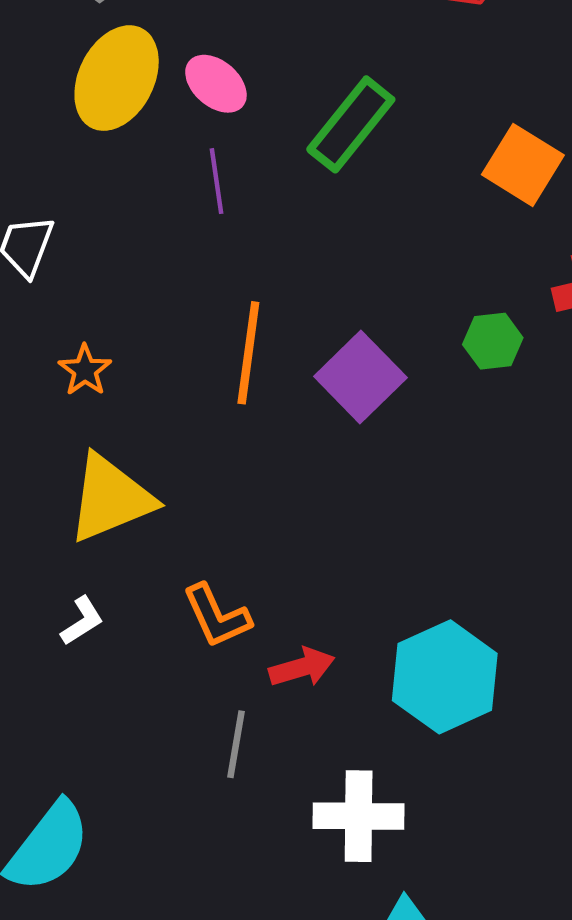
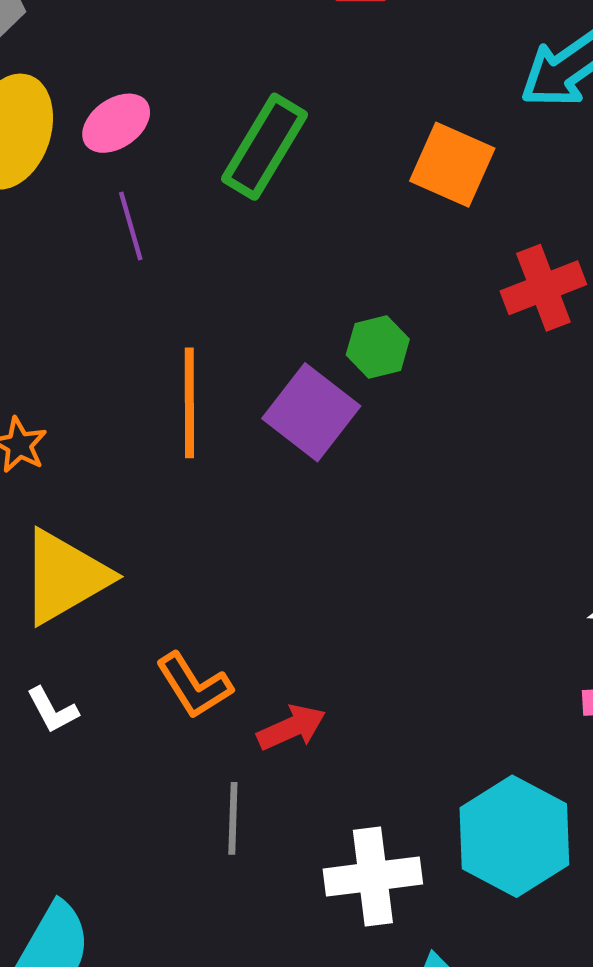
pink ellipse: (216, 84) -> (116, 123), turned -68
green hexagon: (493, 341) -> (378, 347), moved
white L-shape: (82, 621) -> (52, 710), turned 102
cyan hexagon: (445, 677) -> (514, 836), moved

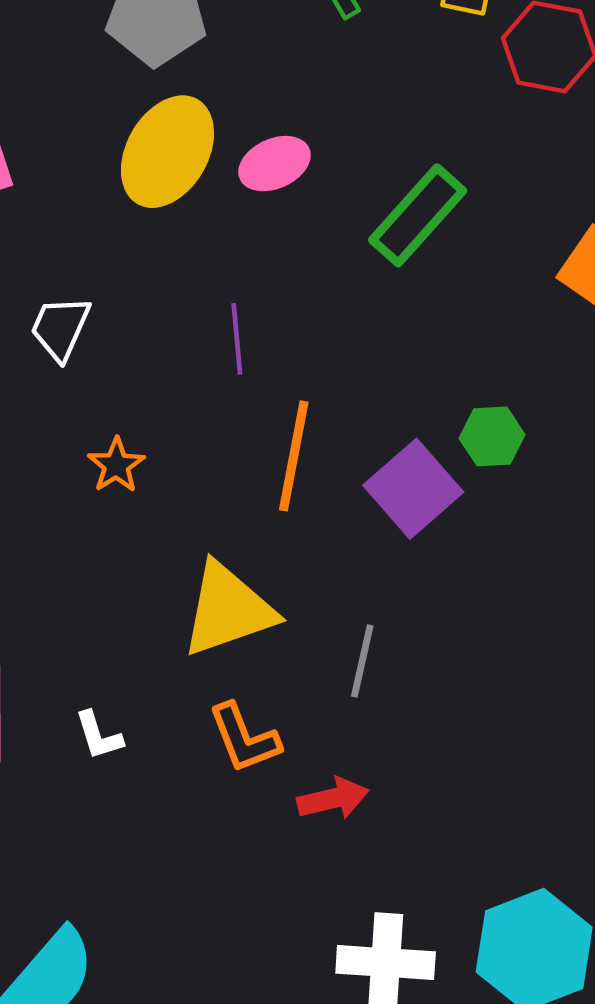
purple line: (131, 226) -> (237, 339), moved
yellow triangle: (65, 577) -> (228, 610), moved
gray line: (233, 818) -> (362, 661), moved

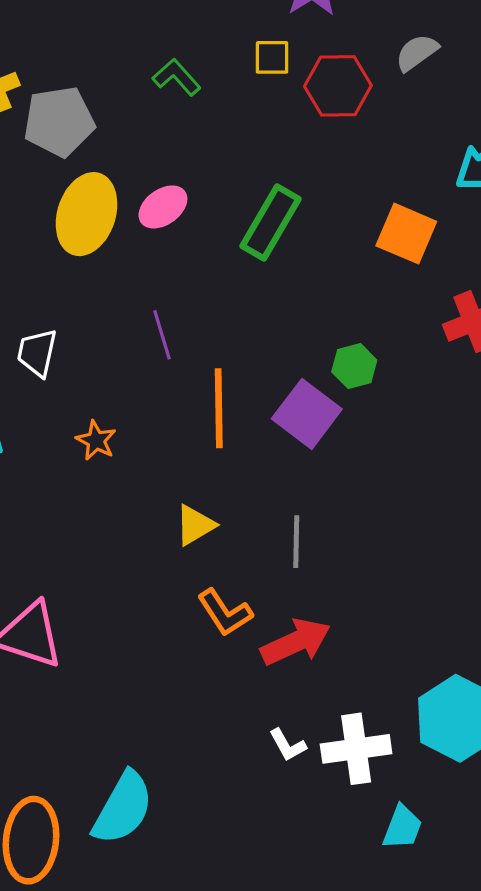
yellow triangle: (228, 610) -> (195, 525), size x0.6
white L-shape: (99, 736) -> (288, 745), moved
red arrow: (333, 799) -> (296, 642), size x1.4

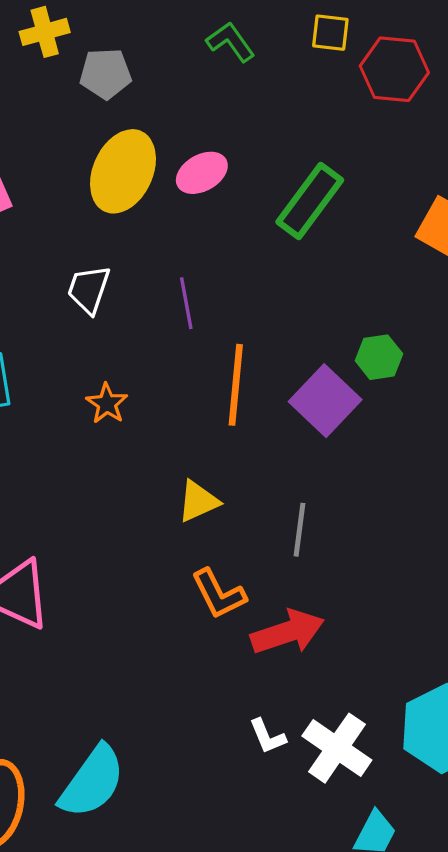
gray pentagon: (59, 121) -> (106, 74), size x0.7
white trapezoid: (37, 353) -> (89, 289), moved
white cross: (356, 749) -> (337, 748), turned 36

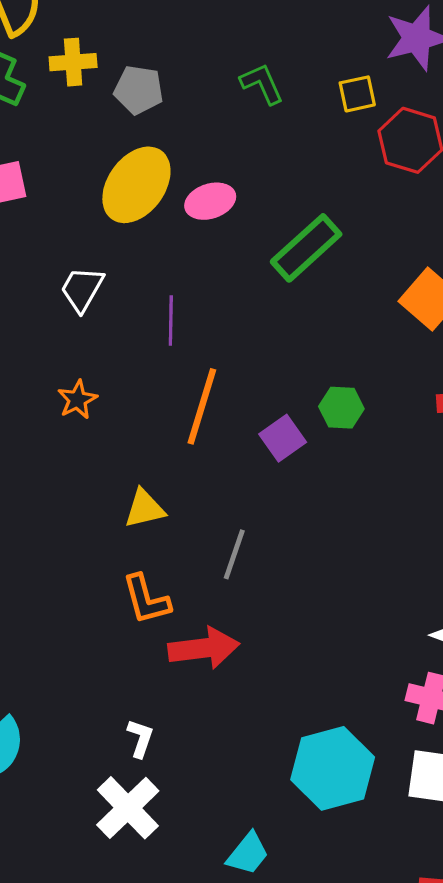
yellow cross: (45, 32) -> (73, 62), moved
yellow square: (330, 33) -> (357, 94), turned -30
purple square: (325, 401) -> (283, 438), size x0.7
white L-shape: (267, 736) -> (140, 738), moved, turned -150
white cross: (337, 748) -> (128, 808), moved

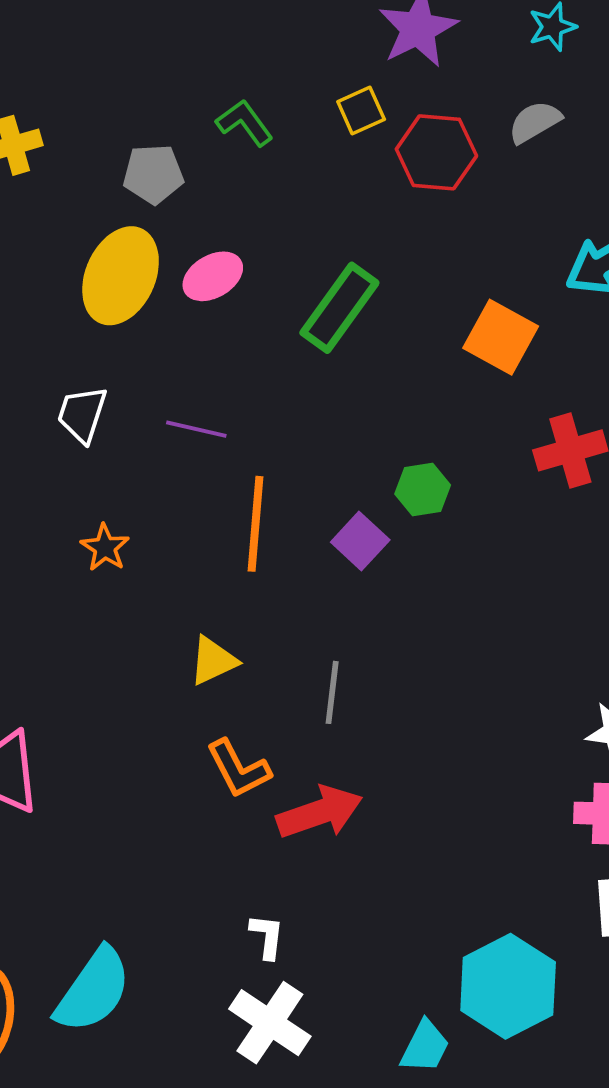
gray pentagon: (139, 90) -> (153, 174), moved
purple line: (171, 320) -> (196, 429), turned -66
cyan hexagon: (333, 768) -> (508, 986), moved

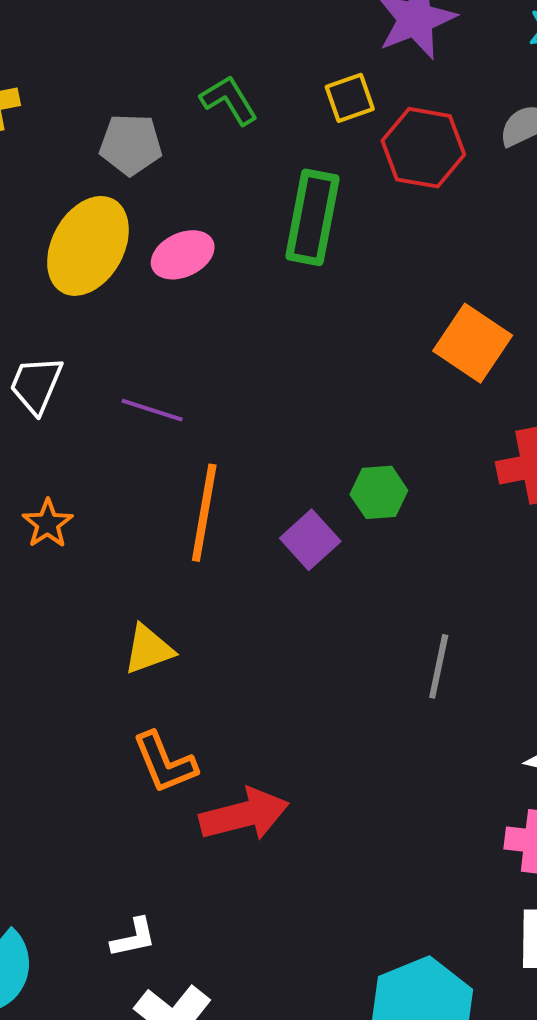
green rectangle: (339, 308) -> (312, 217), moved, turned -30
gray line: (332, 692) -> (439, 666), moved
white L-shape: (267, 936) -> (133, 938), moved, turned 66

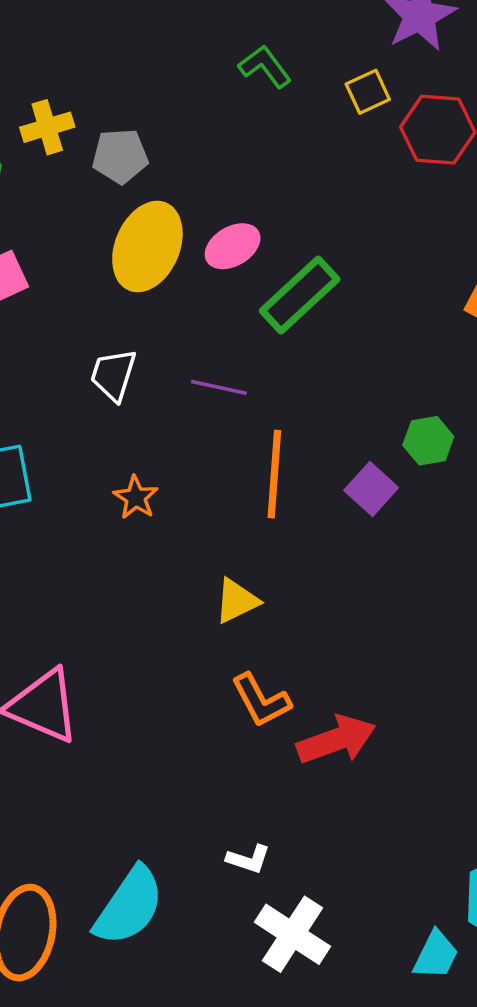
green L-shape: (229, 100) -> (265, 67), moved
gray pentagon: (131, 144) -> (120, 156), moved
green rectangle: (312, 217) -> (300, 295), moved, turned 42
white L-shape: (133, 938) -> (248, 859), turned 36

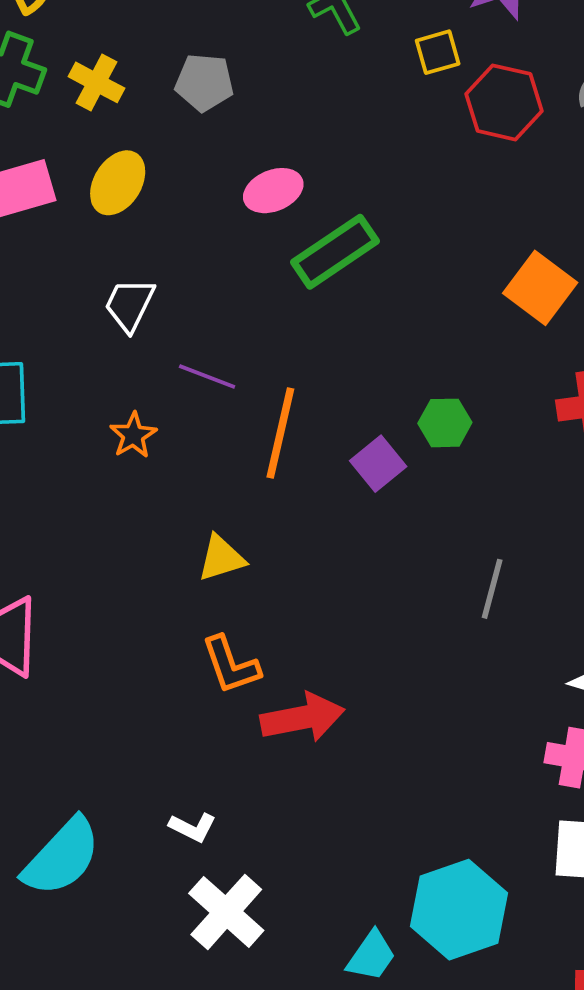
yellow cross: (47, 127) -> (97, 82), moved, turned 36
gray pentagon: (120, 156) -> (204, 82), moved
yellow ellipse: (147, 247) -> (118, 183), moved, size x0.7
purple line: (219, 387) -> (207, 376), moved

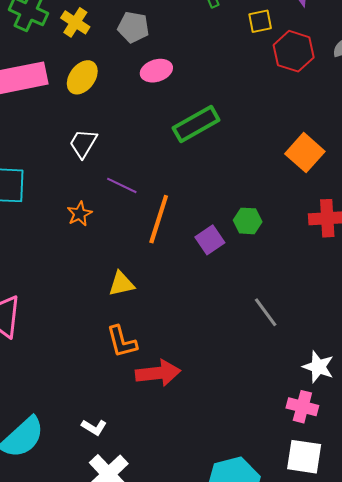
pink ellipse: (273, 191) -> (156, 71), moved
gray line: (492, 589) -> (266, 312), turned -56

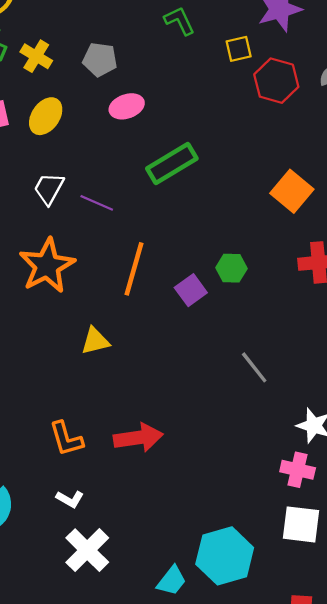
purple line: (122, 185) -> (97, 203), moved
orange star: (79, 214) -> (47, 266), size x2.0
orange L-shape: (122, 342) -> (66, 439), moved

